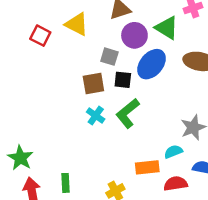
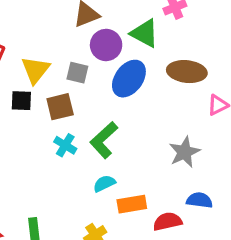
yellow triangle: (77, 24) -> (35, 70), moved, turned 45
black square: (123, 80) -> (21, 101), moved
cyan semicircle: (173, 152) -> (104, 183), moved

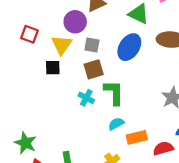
purple circle: (106, 45) -> (75, 22), moved
brown square: (60, 107) -> (94, 69), moved
green L-shape: (104, 140) -> (114, 92), turned 136

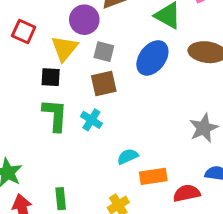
green L-shape: (114, 92) -> (55, 115), moved

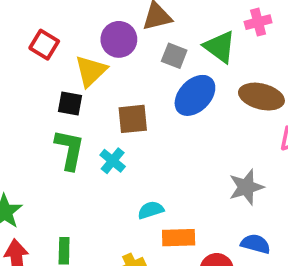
gray square: (104, 52) -> (174, 56), moved

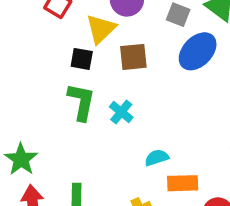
brown square: (133, 119) -> (133, 57), moved

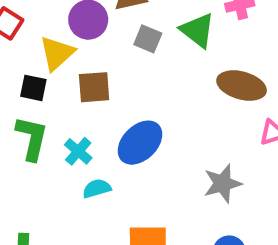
blue ellipse: (198, 51) -> (140, 143), moved
cyan semicircle: (157, 158) -> (97, 188), moved

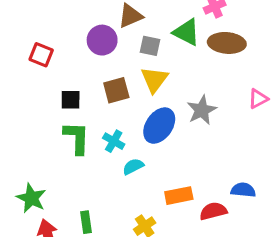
yellow triangle: (57, 53) -> (154, 80), moved
brown ellipse: (242, 85) -> (227, 43), moved
gray star: (223, 183) -> (202, 110), moved

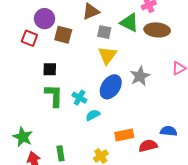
purple circle: (102, 40) -> (44, 19), moved
brown square: (116, 90) -> (63, 35), moved, turned 30

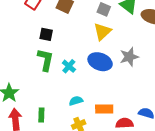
blue ellipse: (111, 87) -> (100, 62), turned 65
cyan semicircle: (93, 115) -> (76, 101), moved

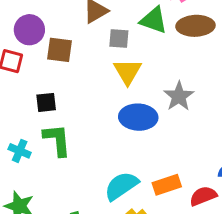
cyan cross: (69, 66) -> (20, 151), moved
cyan semicircle: (76, 101) -> (121, 186), size x1.6

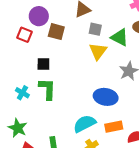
green triangle: (154, 20) -> (120, 37), moved
blue ellipse: (138, 117) -> (106, 97), moved

